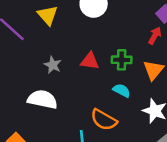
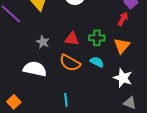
orange semicircle: (104, 120) -> (70, 63), moved

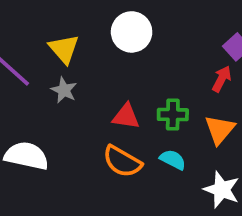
gray star: (43, 42) -> (64, 90), moved
white semicircle: (35, 69) -> (26, 156), moved

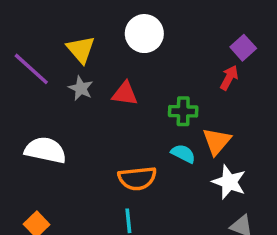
red triangle: (126, 116) -> (125, 94), moved
orange triangle: (220, 130) -> (217, 141), moved
orange semicircle: (122, 161) -> (137, 178), moved, turned -36

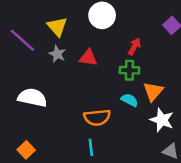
red arrow: (229, 78) -> (134, 47), moved

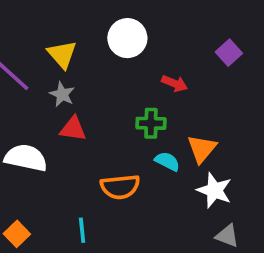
red arrow: (134, 47) -> (175, 83), turned 84
red triangle: (88, 58) -> (73, 129), moved
green cross: (129, 70) -> (151, 123), moved
cyan line: (91, 147) -> (82, 230), moved

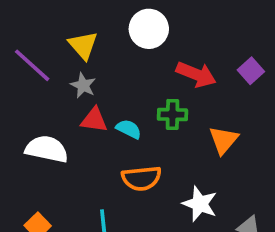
purple square: (229, 53) -> (251, 71), moved
red arrow: (175, 83) -> (196, 74), size x1.5
cyan semicircle: (167, 161) -> (129, 129), moved
white star: (214, 190) -> (200, 204), moved

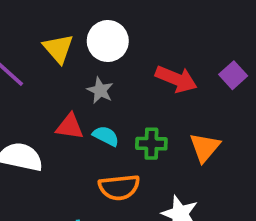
white circle: (149, 29) -> (108, 41), moved
gray star: (83, 85) -> (100, 90), moved
green cross: (172, 114) -> (151, 144), moved

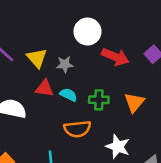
white circle: (108, 41) -> (87, 32), moved
yellow triangle: (58, 49) -> (37, 58), moved
gray star: (100, 90) -> (65, 64), turned -30

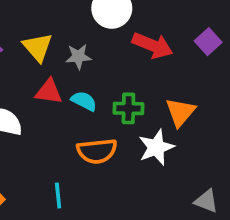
white star: (118, 147) -> (156, 147), moved, turned 30

